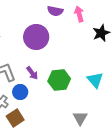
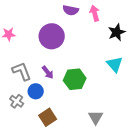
cyan triangle: (95, 80) -> (115, 64), moved
brown square: (15, 118) -> (48, 117), moved

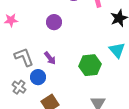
purple circle: (52, 36) -> (54, 22), size x0.6
green hexagon: (75, 79) -> (90, 65), moved

